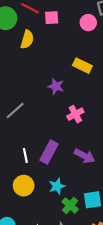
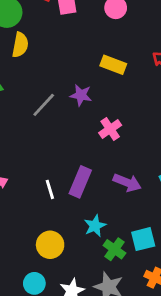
yellow semicircle: (27, 39) -> (20, 45), moved
gray line: (15, 110) -> (44, 105), moved
yellow circle: (24, 186) -> (50, 245), moved

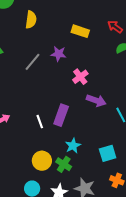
yellow semicircle: (20, 45) -> (31, 20), moved
purple arrow: (127, 183) -> (96, 101), moved
green cross: (114, 249) -> (64, 164), moved

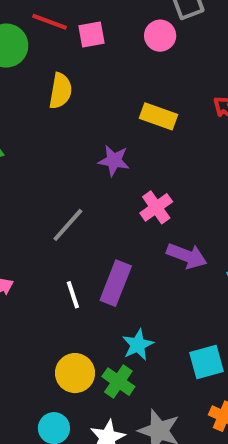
gray line: (32, 62) -> (68, 225), moved

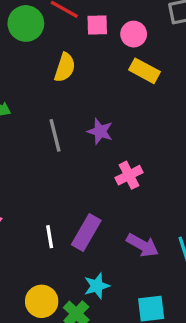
pink circle: (160, 36) -> (134, 34), moved
yellow rectangle: (159, 116) -> (145, 71), moved
gray line: (68, 225) -> (55, 135), moved, turned -64
purple arrow: (187, 256) -> (143, 245), moved

